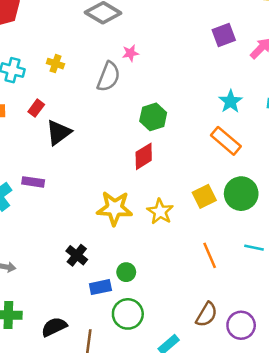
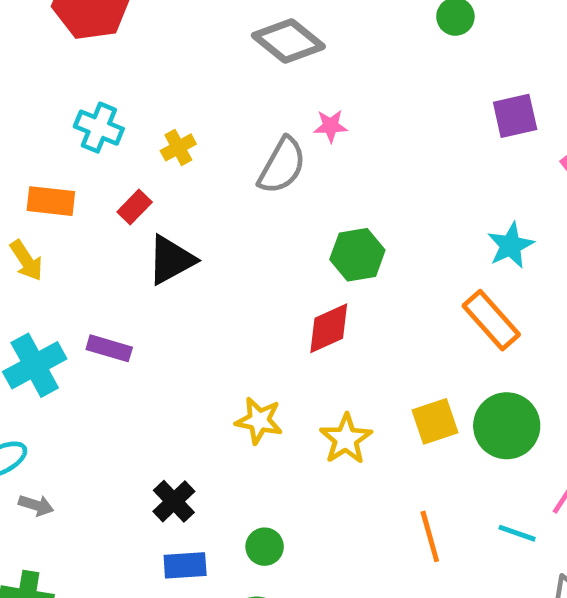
yellow cross: (55, 64) -> (178, 147), moved, turned 35
yellow star: (115, 208) -> (259, 421), size x0.7
blue rectangle: (100, 287) -> (185, 565), moved

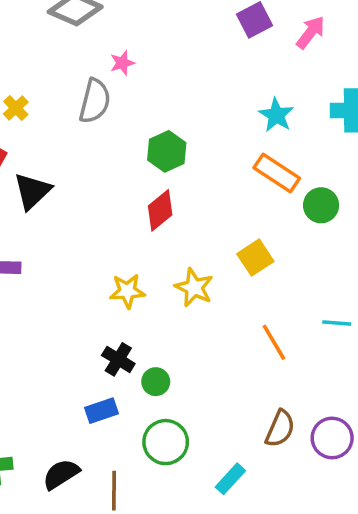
green circle: (507, 426) -> (321, 205), moved, size x0.7
black cross: (174, 501) -> (118, 359), moved

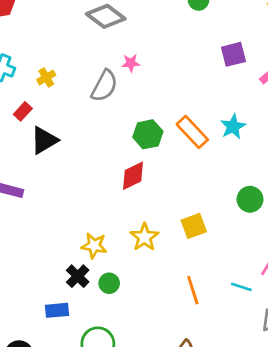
orange rectangle: (277, 173) -> (192, 132), moved
yellow star: (127, 291) -> (94, 246), moved
green circle: (156, 382) -> (109, 283), moved

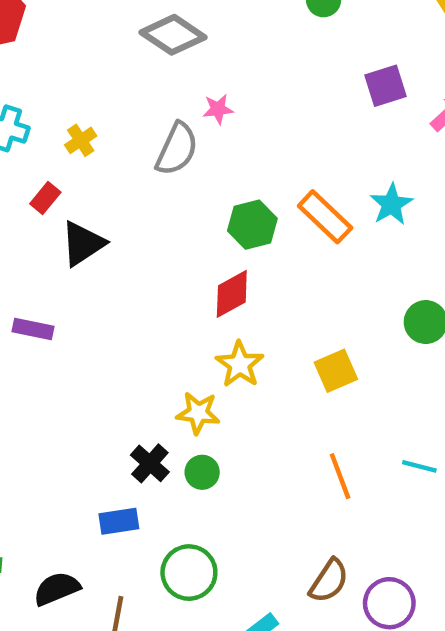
yellow star: (144, 237) -> (240, 364), moved
yellow star: (94, 246) -> (198, 413), moved

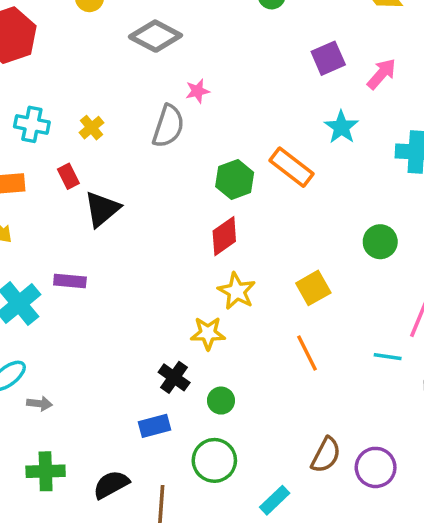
red rectangle: (45, 198) -> (68, 176), turned -60
cyan star: (391, 204) -> (341, 127), moved
green circle: (202, 472) -> (221, 401), moved
orange line: (340, 476) -> (307, 353), moved

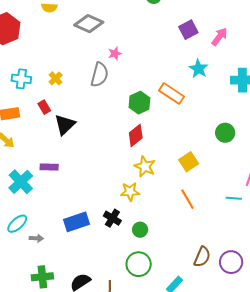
blue rectangle: (154, 426) -> (77, 222), moved, size x1.4

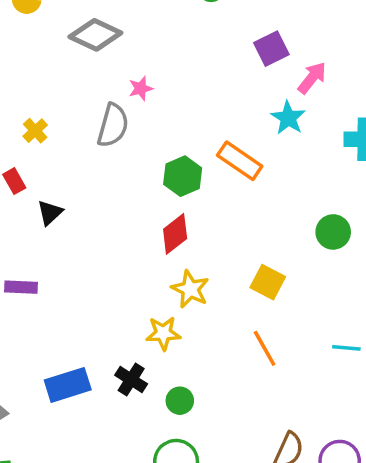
pink arrow: (220, 37) -> (312, 78), moved
black triangle: (65, 125) -> (50, 213), size x0.7
yellow square: (189, 162) -> (268, 282), turned -30

